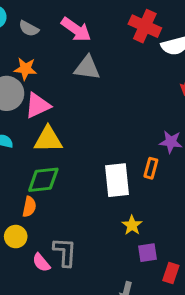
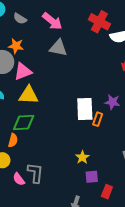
white rectangle: (117, 180) -> (85, 109), moved

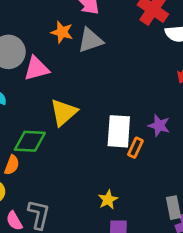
orange star: (16, 46) -> (62, 32), moved
gray triangle: (58, 48) -> (90, 40), turned -36
yellow triangle: (29, 95) -> (64, 112), moved, turned -50

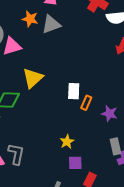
purple star: (159, 126) -> (109, 114), moved
white rectangle: (119, 131) -> (74, 91), size x0.7

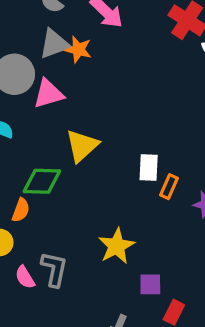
gray triangle: (51, 24) -> (54, 44), moved
yellow star: (67, 142) -> (116, 246), moved, size x1.5

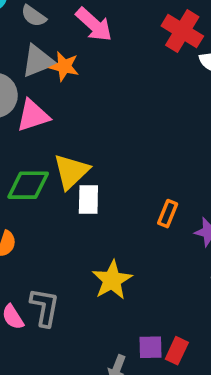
white rectangle: (149, 167) -> (88, 199), moved
green diamond: (42, 181) -> (28, 185), moved
purple square: (150, 284) -> (150, 347), moved

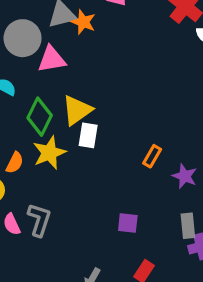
green diamond: (28, 185) -> (40, 117), turned -72
yellow star: (112, 280) -> (49, 153), moved
purple square: (150, 347) -> (128, 223), moved

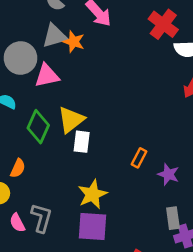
yellow star: (49, 153) -> (92, 194), moved
purple square: (128, 223) -> (92, 226), moved, size x1.6

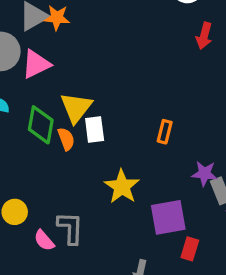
orange semicircle: (18, 168) -> (66, 139), moved, turned -30
purple star: (168, 174) -> (204, 174), moved
purple square: (92, 226) -> (168, 217), moved

